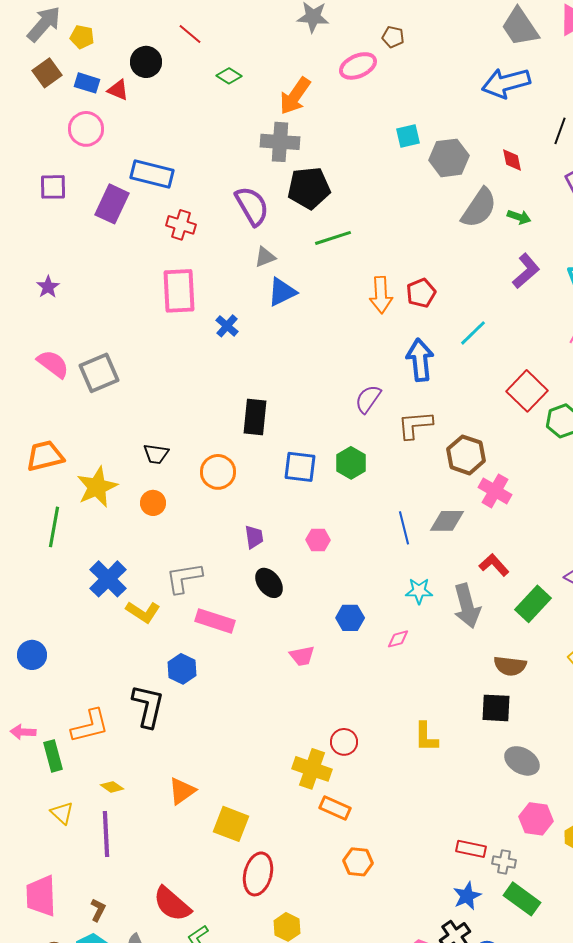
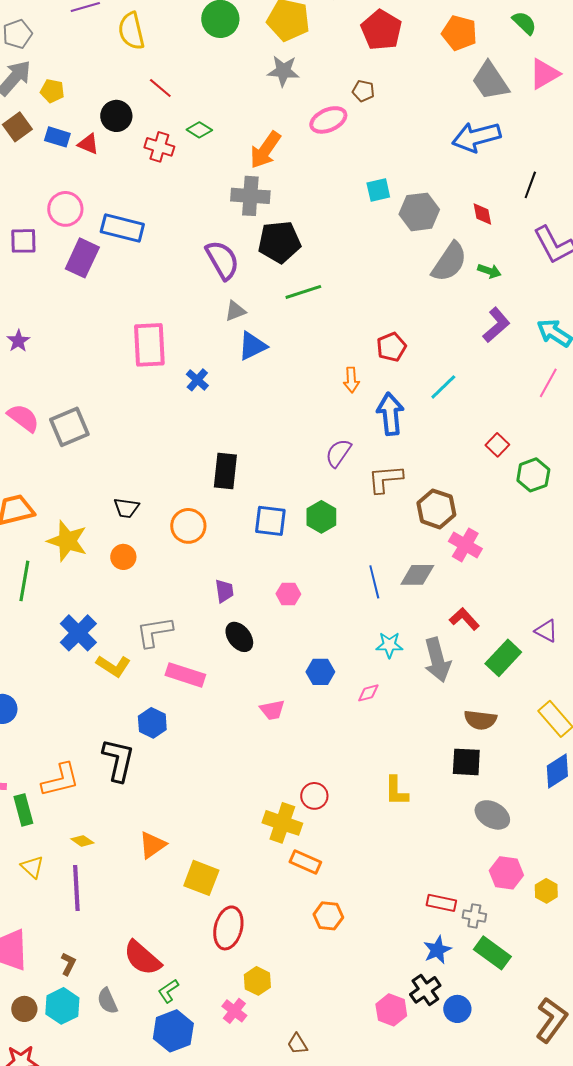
pink circle: (86, 129) -> (65, 209), moved
red cross: (181, 225) -> (159, 147), moved
orange arrow: (381, 295) -> (351, 380), moved, size x0.7
red square: (527, 391) -> (497, 445), size x0.6
yellow star: (97, 487) -> (67, 541), turned -30

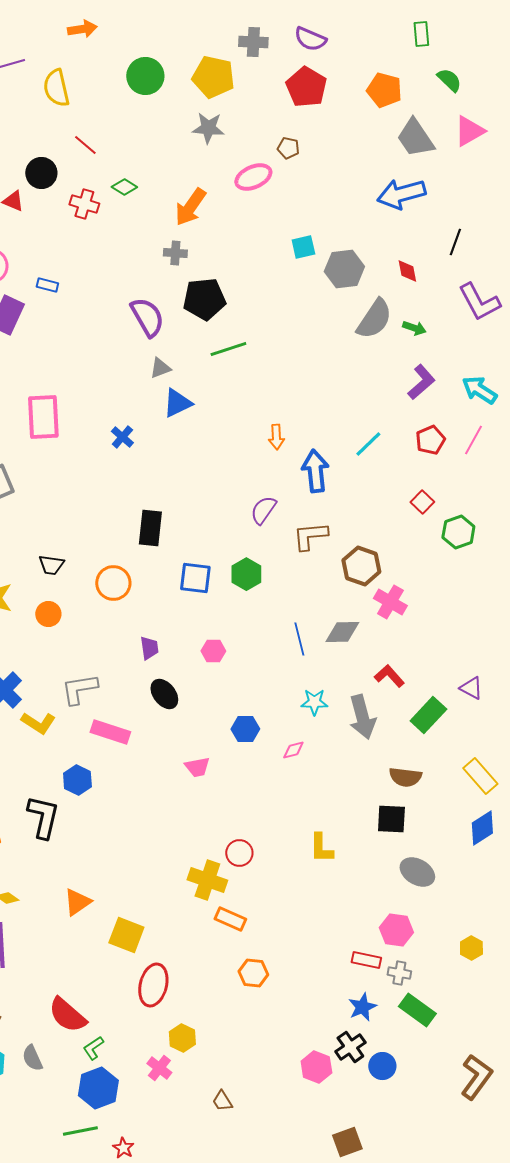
gray cross: (250, 196) -> (175, 253), size x0.6
blue rectangle: (122, 228) -> (47, 285), size x0.5
pink rectangle: (149, 345) -> (43, 417), moved
red pentagon: (391, 347) -> (430, 440), moved
pink hexagon: (506, 873) -> (396, 930), moved

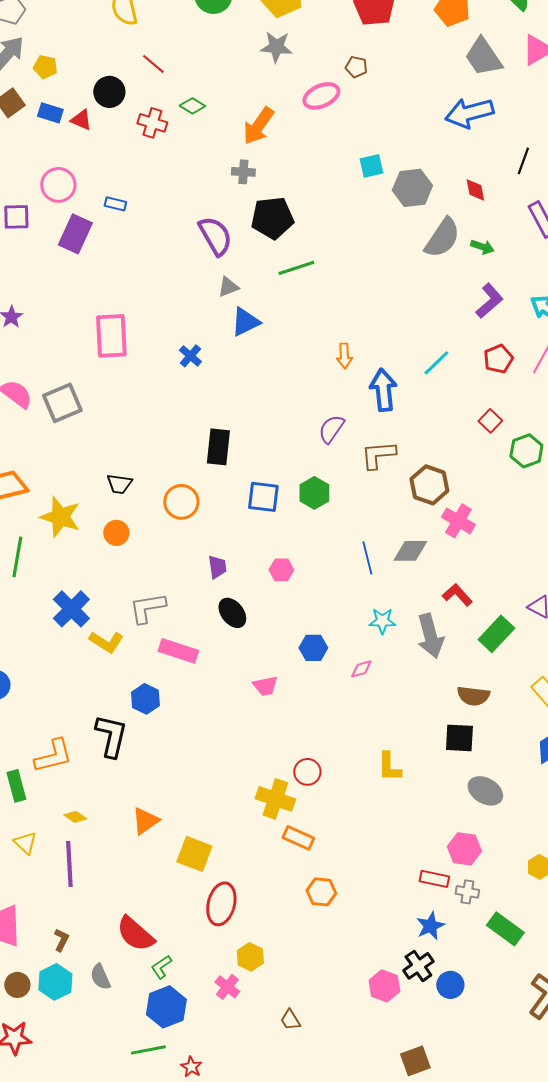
green rectangle: (417, 1010) -> (505, 929), moved

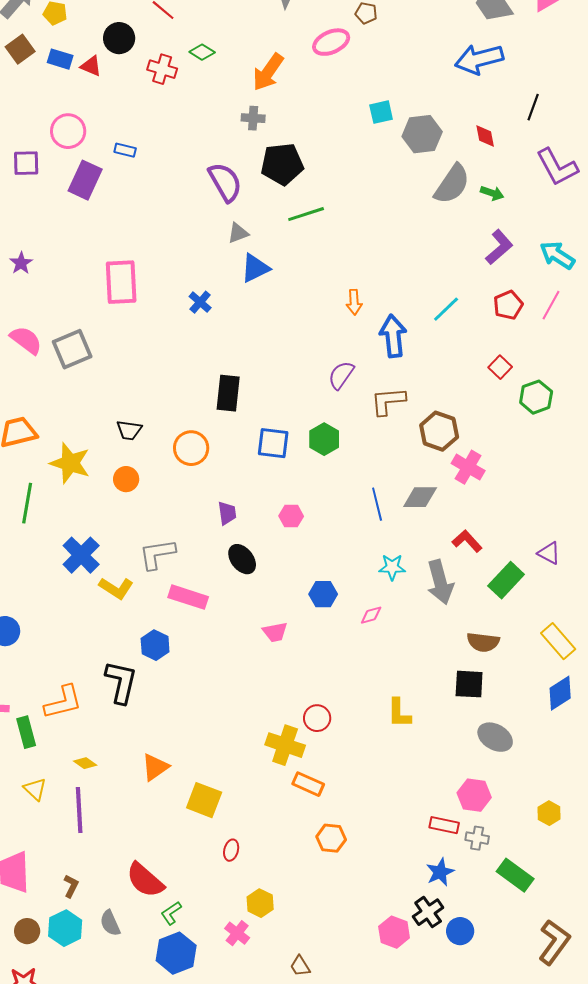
red ellipse: (221, 904) -> (231, 850), size x0.5

